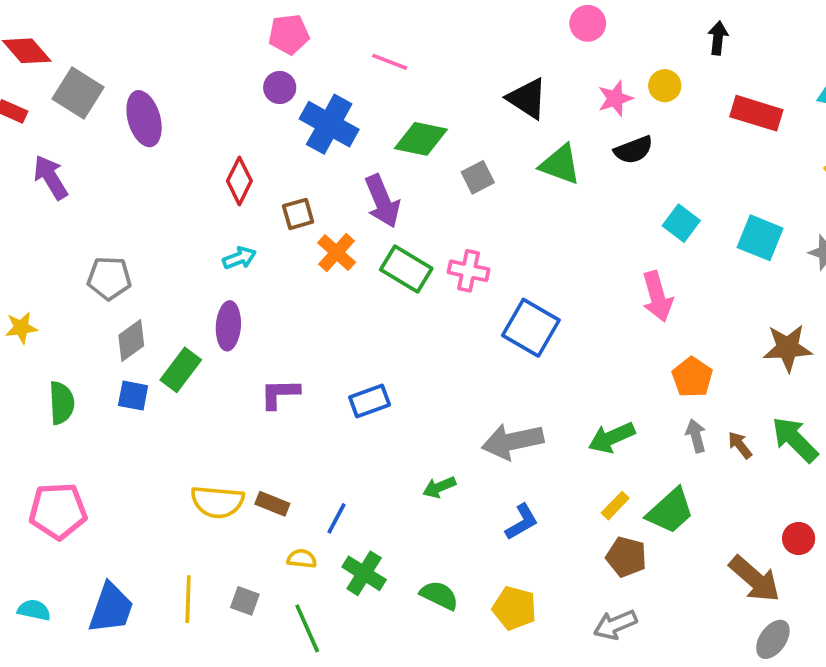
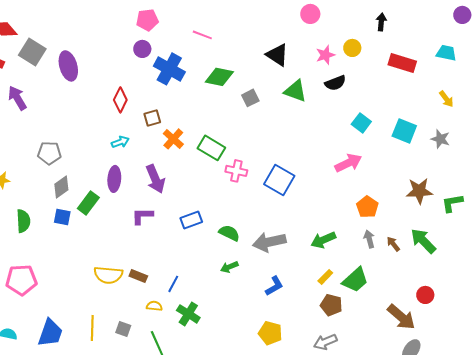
purple arrow: (382, 201) -> (155, 179), moved
pink cross: (469, 271) -> (236, 171), moved
pink arrow: (657, 297) -> (348, 163), turned -100
green semicircle: (439, 595) -> (229, 233), moved

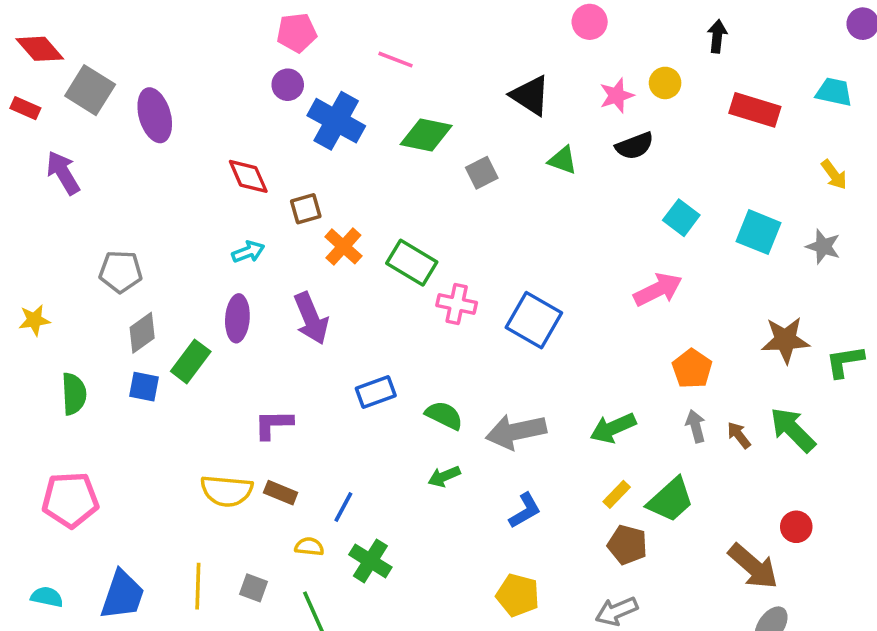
green triangle: (295, 91) -> (563, 160), size x0.7
red diamond: (120, 100) -> (248, 176), turned -50
purple L-shape: (142, 216) -> (273, 424), moved

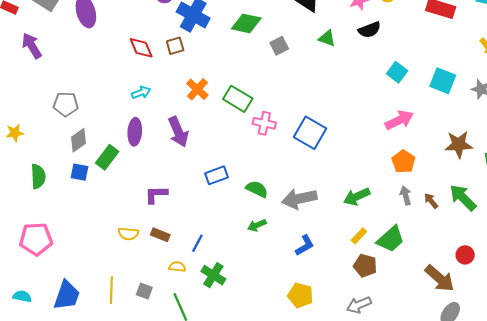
brown square: (306, 209) -> (175, 46), moved
pink arrow: (658, 290) -> (399, 120), moved
yellow semicircle: (227, 491) -> (128, 234), size x0.7

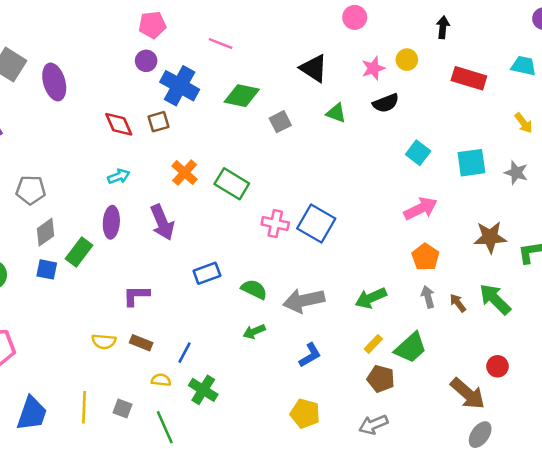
cyan square: (443, 81) -> (471, 163), turned -30
pink cross: (264, 123) -> (275, 224), moved

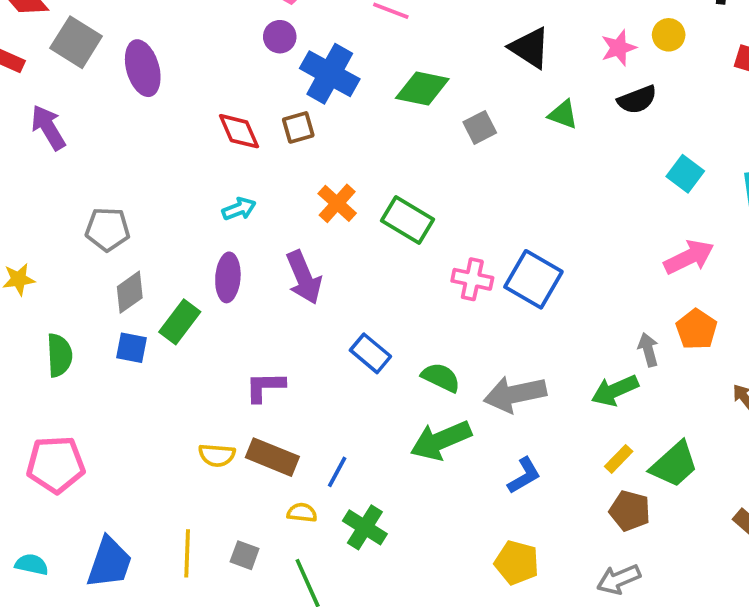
blue rectangle: (207, 273) -> (370, 353), turned 60
gray arrow: (428, 297) -> (648, 350), moved
green arrow: (254, 332) -> (441, 440), size x1.8
brown rectangle: (141, 343) -> (272, 457), size x1.5

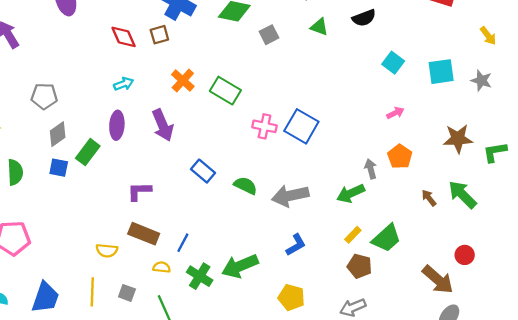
pink arrow: (689, 257) -> (395, 113), size x0.6
green arrow: (441, 440) -> (240, 266), moved
yellow semicircle: (217, 455) -> (107, 250), moved

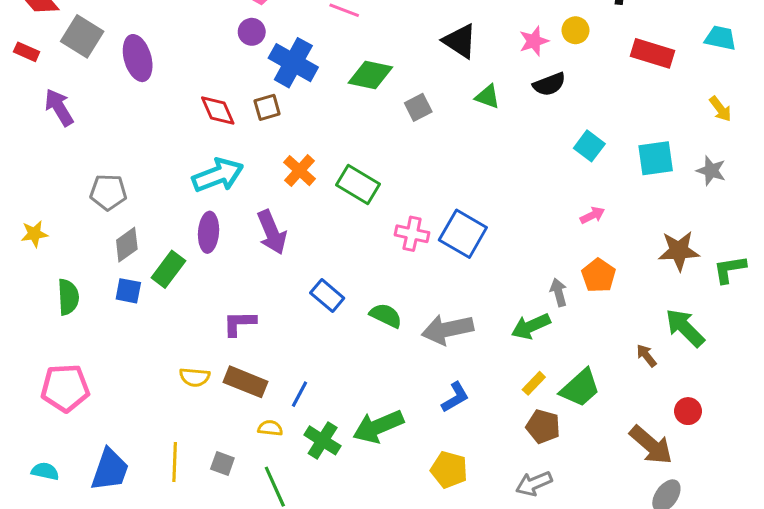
cyan arrow: (124, 84) -> (218, 175), size x1.8
brown arrow: (429, 198) -> (646, 356), moved
yellow semicircle: (107, 250) -> (195, 377), moved

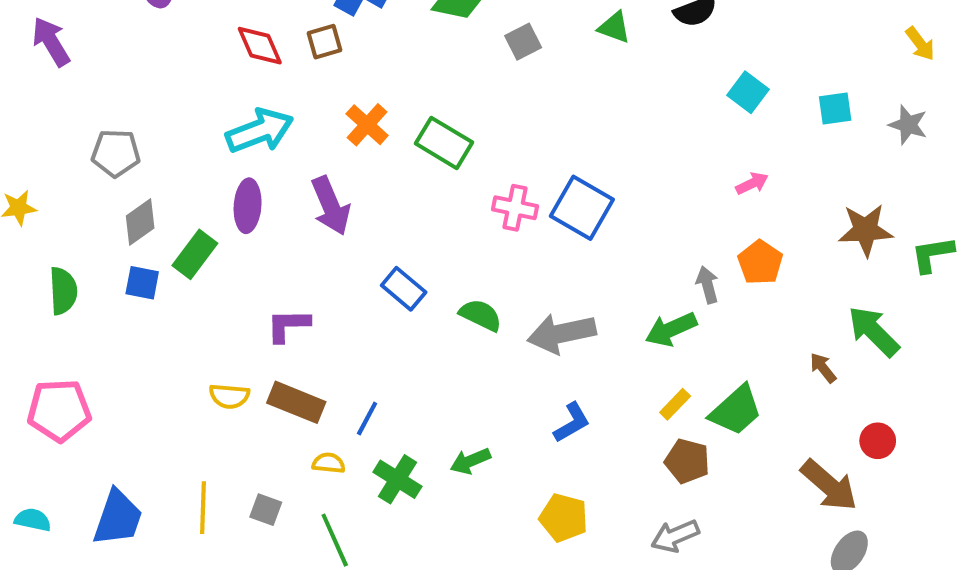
cyan square: (656, 158) -> (835, 108), size x0.7
green arrow: (378, 427) -> (470, 461), size x0.6

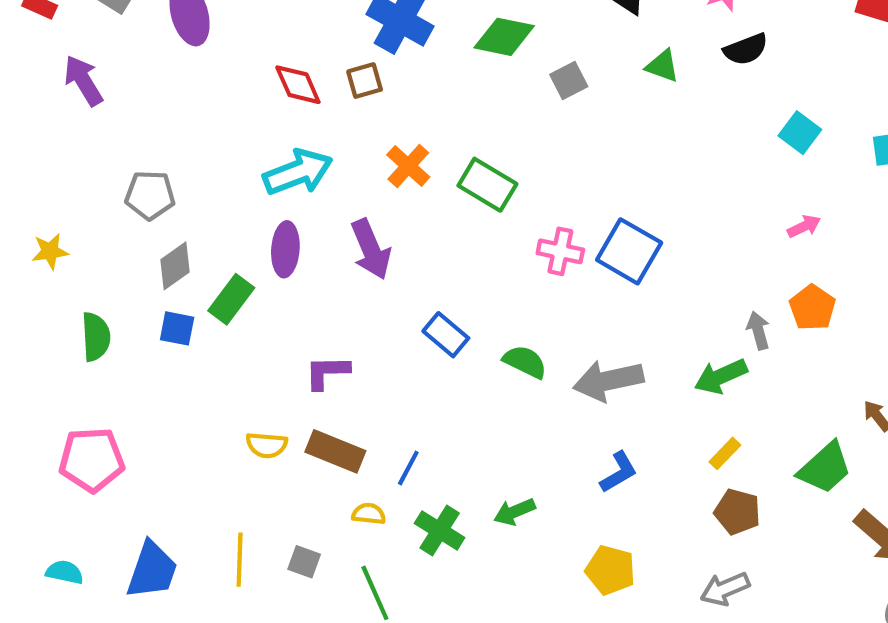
green trapezoid: (736, 410) -> (825, 468), moved

